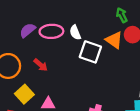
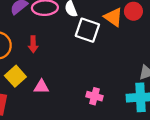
red arrow: (41, 65) -> (33, 44), turned 48

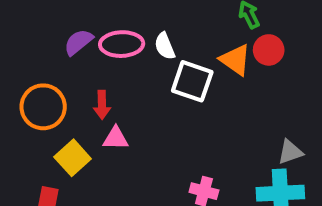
pink triangle: (41, 87) -> (116, 138), moved

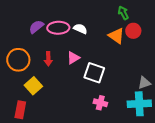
white semicircle: (165, 46) -> (80, 29), turned 136
white square: (192, 81) -> (94, 73), moved
pink triangle: (116, 138) -> (73, 58), moved, turned -32

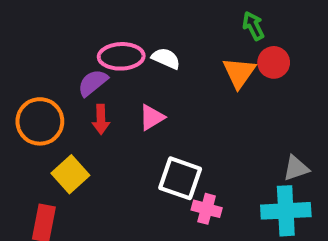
purple semicircle: (36, 27) -> (93, 83), moved
orange triangle: (116, 36) -> (239, 73), turned 30
white square: (94, 73) -> (180, 178), moved

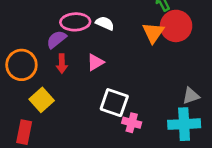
red circle: (274, 62) -> (176, 26), size x1.5

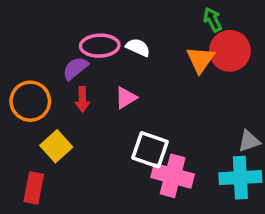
pink cross: (132, 123) -> (173, 176), size x1.6

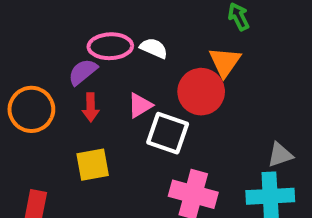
red circle: (230, 51) -> (201, 92), moved
yellow square: (56, 146) -> (93, 165), moved, turned 32
white square: (150, 150) -> (168, 133), moved

